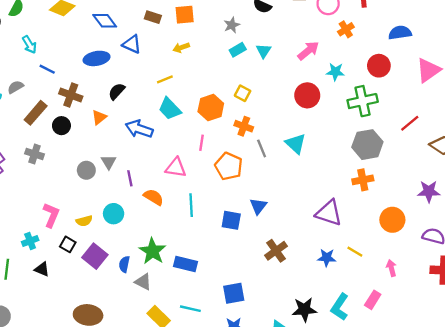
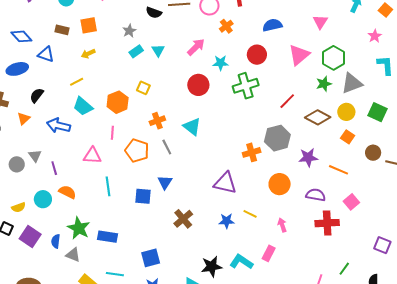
orange cross: (244, 126) -> (157, 121), moved, turned -35
gray hexagon: (367, 145) -> (277, 138), moved
gray line: (262, 148) -> (167, 147), moved
orange semicircle: (153, 197) -> (67, 192), moved
cyan L-shape: (340, 307) -> (241, 262), turned 95

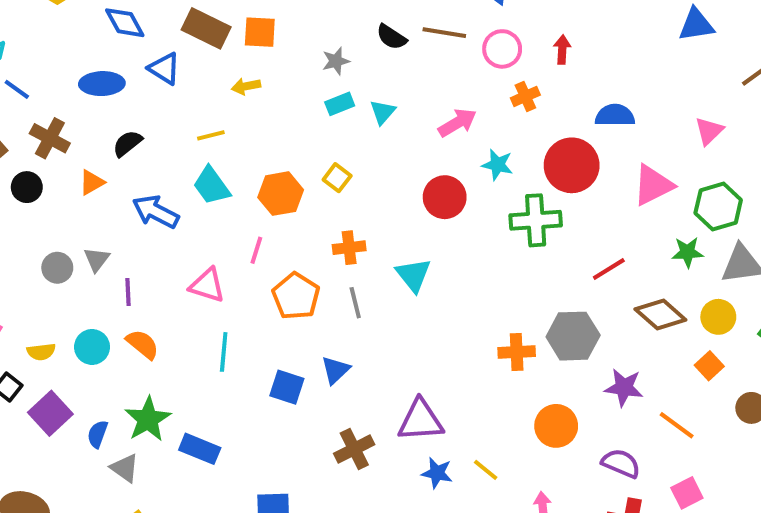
brown rectangle: (62, 30) -> (206, 28), size x1.6
red circle: (257, 55) -> (572, 165), size x1.4
purple triangle: (225, 183) -> (421, 420), moved, turned -30

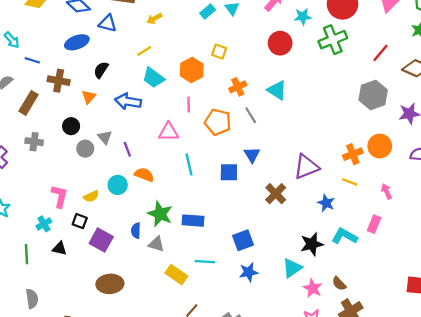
black circle: (27, 187) -> (71, 126), moved
orange cross: (517, 352) -> (353, 154), moved
purple square: (50, 413) -> (101, 240), moved
blue star: (437, 473) -> (326, 203), moved, turned 30

